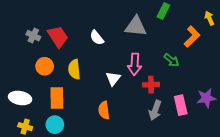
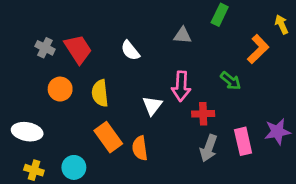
gray triangle: (136, 26) -> (183, 35), size x0.6
orange rectangle: (57, 98) -> (108, 137), moved, turned -35

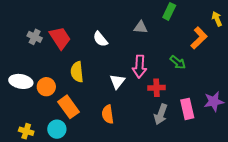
orange circle: (60, 89) -> (46, 87), moved
white ellipse: (27, 132) -> (21, 81), moved
orange rectangle: (108, 137) -> (69, 107), moved

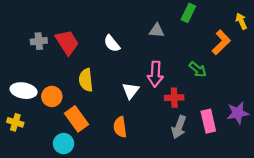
gray cross: (35, 37) -> (39, 41), turned -32
yellow cross: (26, 131) -> (15, 122), moved

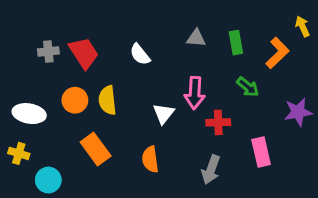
green rectangle: (188, 13) -> (236, 43), moved, turned -36
orange circle: (52, 96) -> (75, 100), moved
purple star: (238, 113) -> (298, 112), moved
gray arrow: (179, 127) -> (211, 170), moved
cyan circle: (64, 144) -> (48, 180), moved

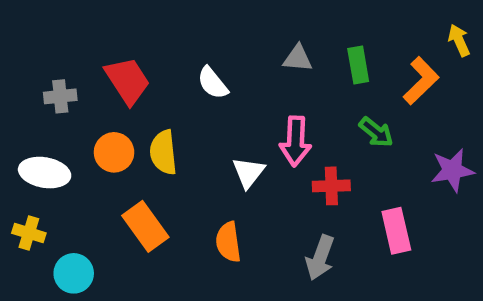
gray cross: (48, 51) -> (60, 96), moved

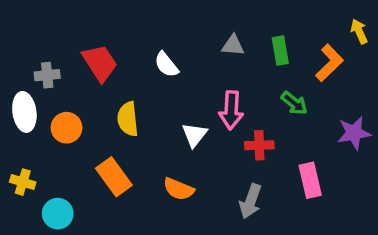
orange circle: (114, 152) -> (66, 128), moved
white ellipse: (45, 173) -> (24, 112), moved, turned 72
orange semicircle: (228, 242) -> (179, 189), turned -60

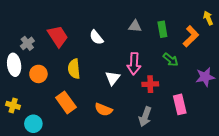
gray cross: (47, 75) -> (27, 43), turned -32

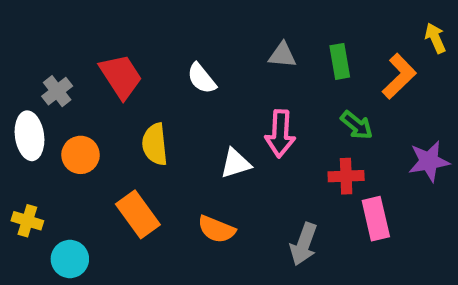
white triangle: (113, 78) -> (236, 163), turned 35
red cross: (150, 84) -> (346, 176), moved

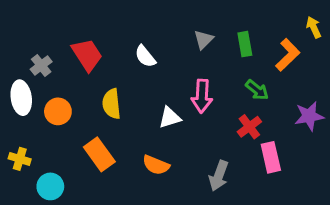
gray triangle: (282, 55) -> (203, 39), turned -50
red cross: (346, 176) -> (249, 127), turned -35

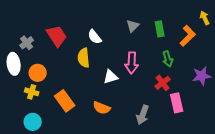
green arrow: (257, 90) -> (168, 59), turned 35
yellow semicircle: (112, 104) -> (84, 58), moved
yellow cross: (20, 159) -> (32, 92), moved

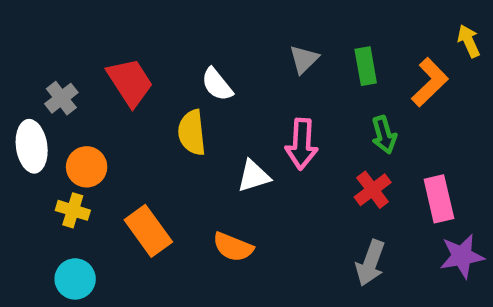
purple star: (202, 76) -> (462, 256), moved
pink rectangle: (177, 103) -> (439, 199), moved
gray arrow: (143, 115) -> (370, 263), moved

